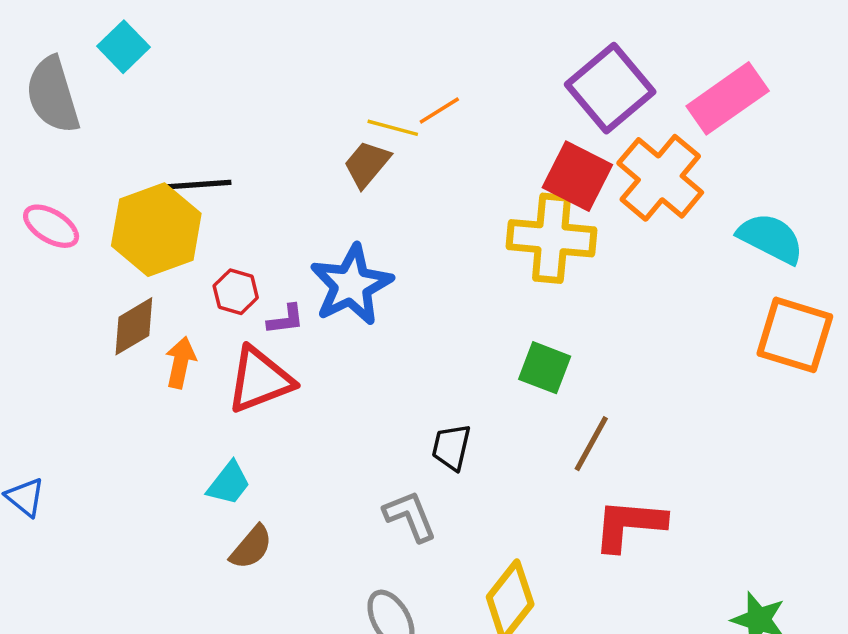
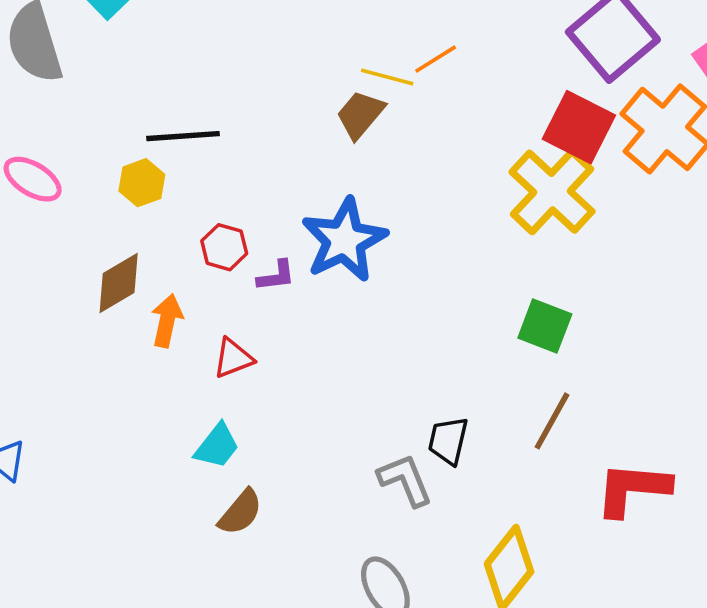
yellow hexagon: (156, 230) -> (142, 183), size x0.5
yellow cross: (552, 238) -> (552, 192), turned 38
red triangle: (260, 380) -> (233, 358), moved, size x0.6
brown line: (591, 444) -> (552, 421), moved
black trapezoid: (451, 447) -> (448, 441), moved

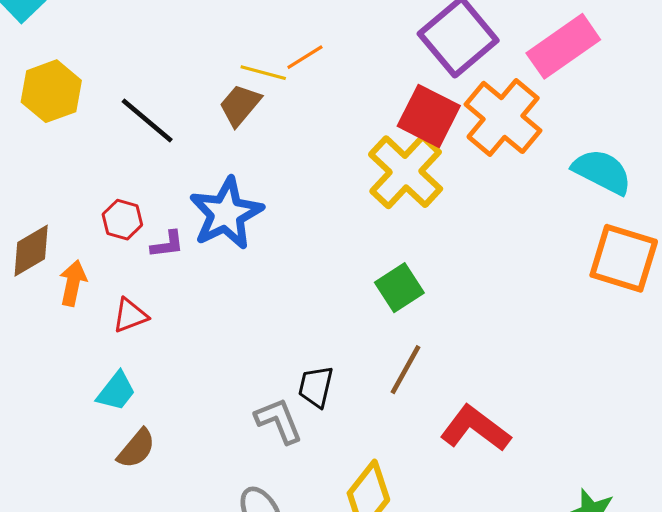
black line: (183, 136) -> (147, 121), moved, turned 44
yellow hexagon: (142, 183) -> (51, 91), moved, size x1.5
green square: (545, 326) -> (399, 288), turned 36
red L-shape: (633, 489) -> (475, 428), turned 32

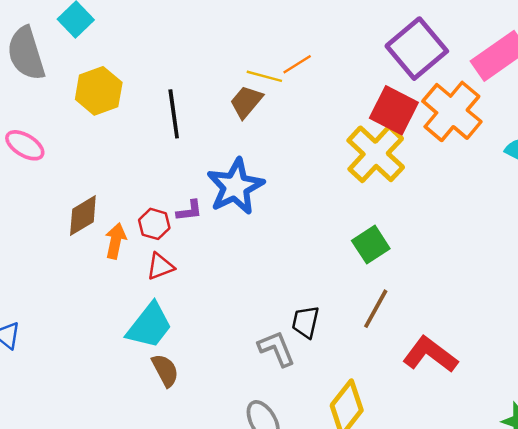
black line: (147, 121) -> (174, 114), turned 42
red hexagon: (122, 220) -> (154, 224), moved
cyan trapezoid: (116, 391) -> (149, 326), size x1.5
brown semicircle: (136, 449) -> (165, 370), turned -68

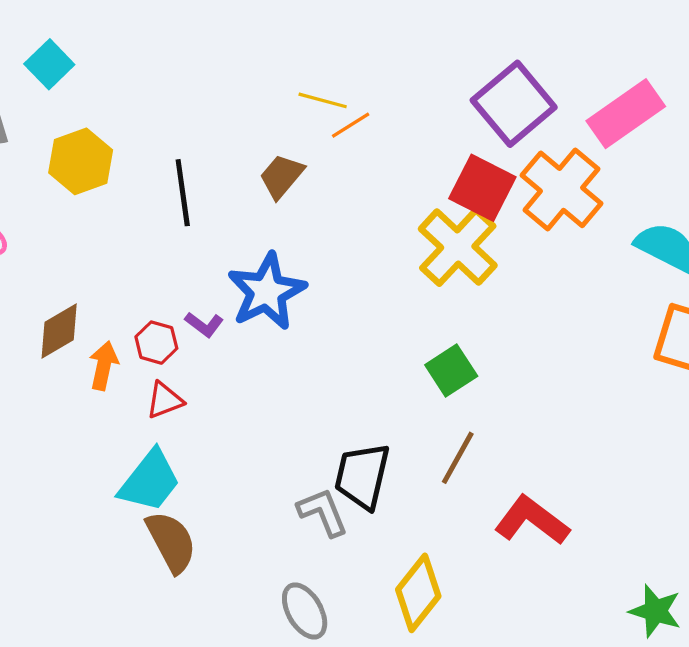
yellow line: (264, 76) -> (323, 100), moved
purple L-shape: (189, 211) -> (204, 324), turned 44
black trapezoid: (306, 322) -> (362, 476), size x1.5
brown semicircle: (165, 370) -> (171, 542), size x1.4

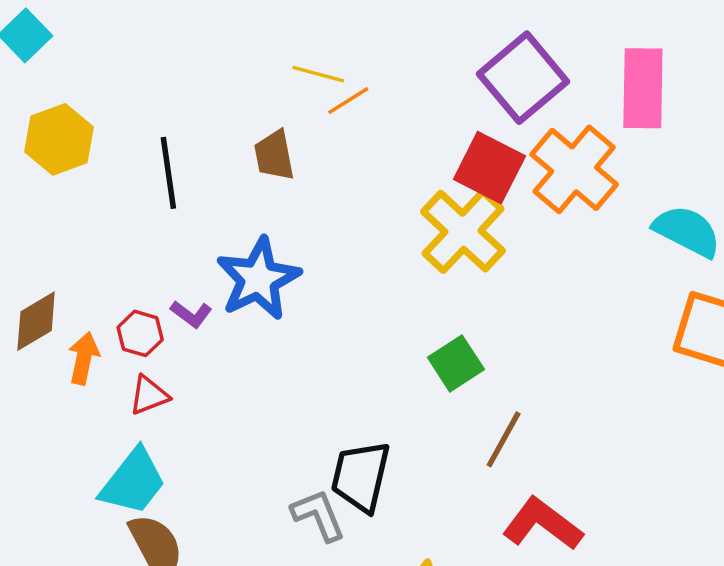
pink rectangle: (626, 114) -> (643, 88), turned -54
brown trapezoid: (282, 176) -> (274, 155), turned -51
brown line: (458, 458) -> (504, 439), moved

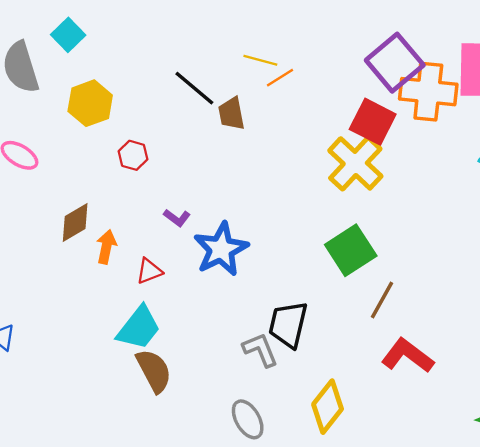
orange cross: (574, 169) -> (428, 92), moved, turned -34
black line: (168, 173) -> (194, 88), moved, turned -42
blue star: (258, 279) -> (221, 249), moved
red hexagon: (140, 333) -> (133, 155), moved
green square: (456, 363) -> (351, 250), size x1.4

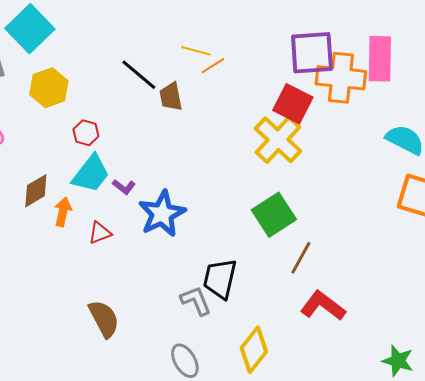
cyan square: (68, 35) -> (30, 29), size x1.6
purple square: (395, 63) -> (312, 53), turned 36
cyan trapezoid: (139, 328) -> (91, 174), moved

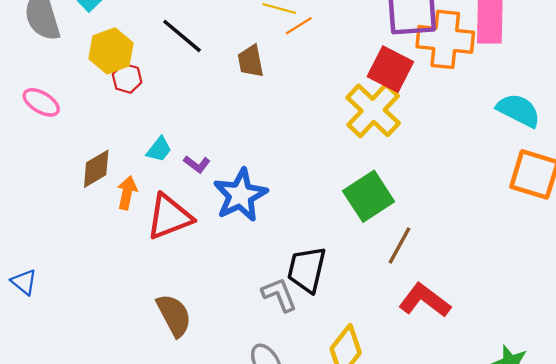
black line: (139, 75) -> (182, 36), moved
red hexagon: (86, 133) -> (127, 78), moved
cyan trapezoid: (91, 174) -> (159, 149), size x0.6
red triangle: (100, 233) -> (169, 217), size x1.8

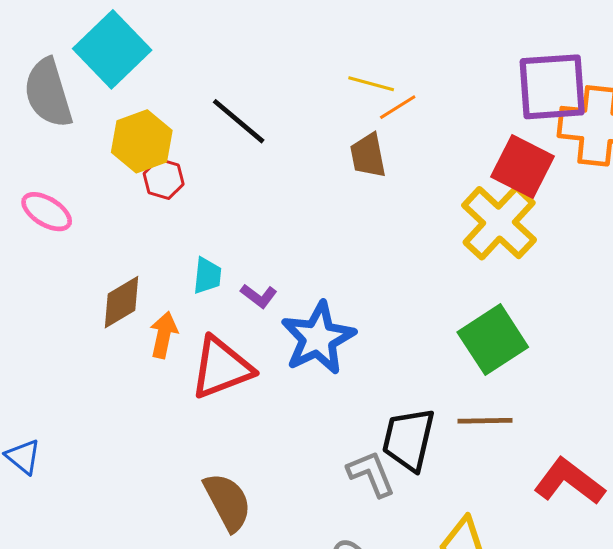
brown trapezoid: (251, 61) -> (368, 155), moved
cyan trapezoid: (159, 149) -> (207, 276), turned -32
brown line: (399, 245) -> (485, 421), moved, turned 60

